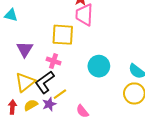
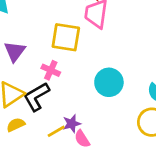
yellow line: (60, 94) -> (56, 131), moved
purple star: (49, 104) -> (72, 124), moved

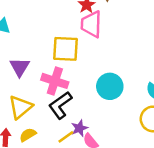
pink cross: (51, 70) -> (55, 81), size x1.5
black L-shape: (36, 97) -> (60, 105), moved

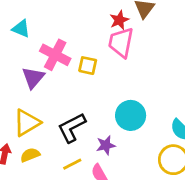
yellow square: (65, 49) -> (88, 66), size x0.6
pink cross: (55, 81) -> (55, 55), moved
purple star: (79, 128) -> (106, 145), moved

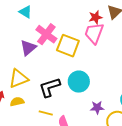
yellow square: (88, 66) -> (68, 46), size x1.6
cyan circle: (131, 115) -> (79, 82), moved
purple star: (106, 145) -> (97, 108), moved
yellow line: (72, 164) -> (46, 113), turned 32

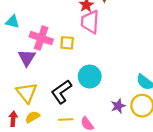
yellow square: (68, 46) -> (67, 43), size x0.6
yellow triangle: (19, 79) -> (27, 93), turned -30
purple star: (97, 108) -> (118, 106), moved

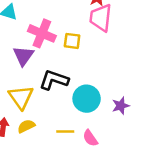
cyan circle: (90, 76) -> (87, 99), moved
black L-shape: (61, 92) -> (54, 80), moved, turned 50
purple star: (118, 106) -> (121, 106), moved

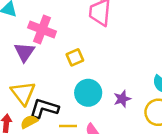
yellow square: (72, 41) -> (75, 57), moved, turned -30
black L-shape: (54, 80) -> (44, 108), moved

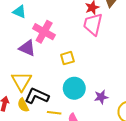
purple triangle: (24, 52) -> (27, 48), turned -48
yellow semicircle: (29, 122) -> (23, 105), turned -96

